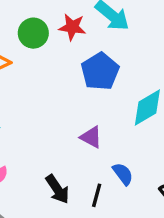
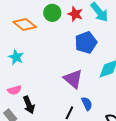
purple triangle: (91, 137) -> (73, 79), size x1.5
black arrow: (57, 189) -> (29, 105), moved

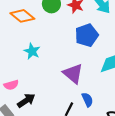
cyan star: (16, 57) -> (32, 51), moved
black arrow: (29, 105) -> (26, 101), turned -102

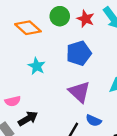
blue pentagon: (87, 35) -> (79, 53), moved
blue semicircle: (87, 100) -> (94, 121), turned 136

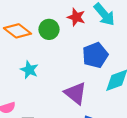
green circle: (60, 16) -> (49, 29), moved
blue pentagon: (79, 53) -> (95, 55), moved

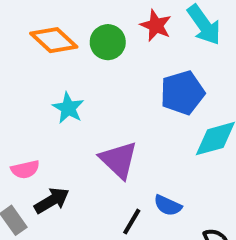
purple triangle: (75, 93) -> (119, 160), moved

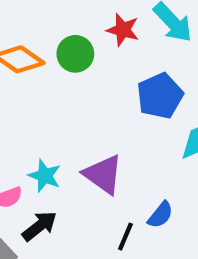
cyan star: (68, 108) -> (45, 176), moved
blue semicircle: (168, 205) -> (160, 215), turned -68

